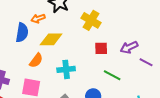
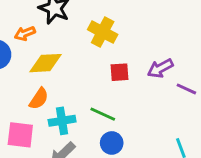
orange semicircle: (36, 60) -> (39, 99), moved
cyan cross: (66, 69) -> (62, 121), moved
green line: (112, 75) -> (103, 114), moved

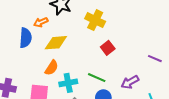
purple arrow: (160, 68) -> (130, 82), moved
red square: (119, 72) -> (108, 48), turned -32

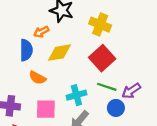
red square: (108, 48) -> (102, 58), moved, size x1.6
orange semicircle: (52, 68) -> (37, 78), moved, turned 91
purple arrow: (130, 82) -> (131, 91), moved

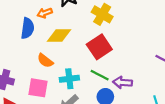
orange semicircle: (37, 78) -> (45, 61), moved
purple arrow: (131, 91) -> (123, 82), turned 30

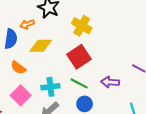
orange semicircle: (45, 61) -> (18, 68), moved
purple arrow: (123, 82) -> (110, 82), moved
pink square: (38, 88) -> (21, 95), turned 36

